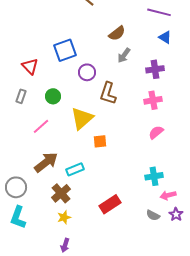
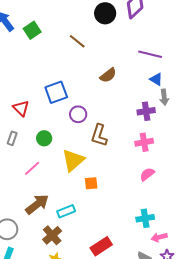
gray arrow: (124, 55) -> (164, 97), moved, turned -42

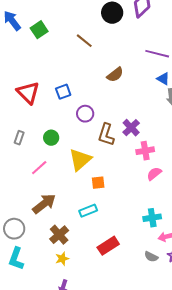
blue square: (56, 92) -> (63, 92), size x0.7
red triangle: (21, 108) -> (28, 93), moved, size x1.4
purple cross: (146, 111) -> (131, 128), moved, turned -36
pink cross: (144, 142) -> (145, 151), moved
cyan rectangle: (66, 211) -> (88, 211), moved

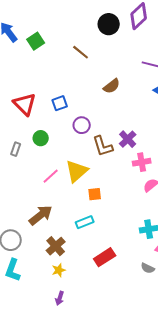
brown L-shape: (106, 135) -> (103, 146), turned -35
green circle: (51, 138) -> (41, 138), moved
pink line: (39, 168) -> (51, 176), moved

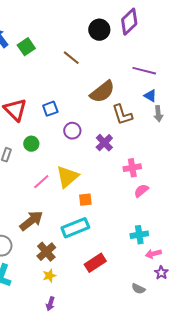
brown semicircle: (112, 86) -> (102, 92), size x1.5
purple cross: (128, 139) -> (104, 143), moved
brown L-shape: (103, 146) -> (122, 115), moved
cyan rectangle: (85, 222) -> (75, 228), size x1.5
gray semicircle: (148, 268) -> (138, 289), moved

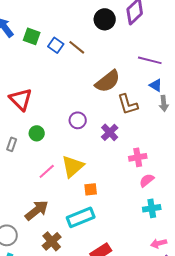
green square: (26, 47) -> (32, 36), turned -36
blue square: (50, 109) -> (56, 45), moved, turned -35
cyan cross: (139, 235) -> (152, 208), moved

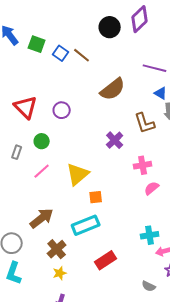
brown L-shape: (128, 104) -> (145, 123), moved
purple circle: (78, 120) -> (62, 110), moved
pink line: (47, 171) -> (42, 171), moved
cyan cross: (152, 208) -> (150, 235), moved

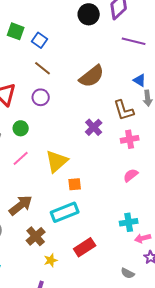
brown line: (82, 55) -> (43, 68), moved
purple line: (155, 68) -> (134, 41), moved
pink cross: (143, 165) -> (130, 139), moved
yellow star: (60, 273) -> (51, 260), moved

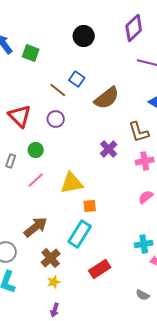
black circle: (89, 14) -> (84, 36), moved
blue square: (40, 40) -> (77, 79), moved
yellow triangle: (57, 161) -> (72, 183), turned 30
cyan rectangle: (65, 212) -> (80, 234), turned -36
yellow star: (51, 260) -> (54, 282), moved

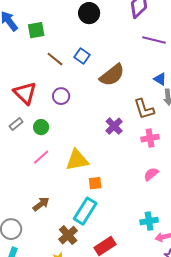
green square: (31, 53) -> (36, 30), turned -30
brown line: (58, 90) -> (55, 59), moved
gray rectangle: (11, 161) -> (16, 124), moved, turned 32
brown arrow: (36, 227) -> (41, 204), size x0.7
brown cross: (51, 258) -> (68, 235), moved

